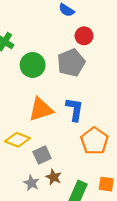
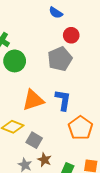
green circle: (33, 65) -> (15, 61), moved
gray square: (42, 155) -> (34, 140), turned -35

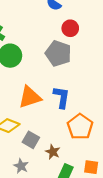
gray pentagon: (60, 59) -> (58, 53), turned -30
brown star: (44, 160) -> (53, 152), moved

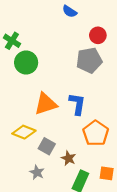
red circle: (70, 28) -> (98, 35), moved
gray pentagon: (58, 53) -> (89, 60), moved, turned -30

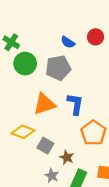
blue semicircle: (70, 11) -> (68, 42), moved
gray pentagon: (89, 60) -> (58, 68), moved
gray star: (37, 172) -> (52, 176), moved

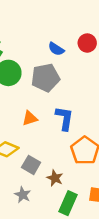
orange triangle: (44, 104) -> (30, 118), size x0.6
gray star: (52, 176) -> (23, 195), moved

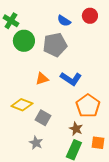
blue L-shape: (64, 118) -> (71, 79), turned 115
brown star: (55, 178) -> (76, 129), moved

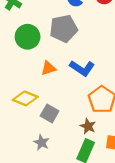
green circle: (24, 41) -> (28, 37), moved

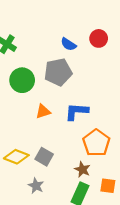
blue L-shape: (82, 68) -> (77, 111), turned 150
yellow diamond: (25, 98) -> (16, 157), moved

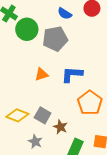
green circle: (22, 80) -> (27, 29), moved
brown star: (82, 169) -> (60, 127), moved

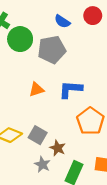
gray star: (35, 142) -> (42, 164), moved

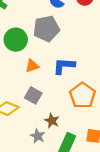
green circle: (20, 39) -> (16, 40), moved
gray square: (38, 135) -> (33, 95), moved

